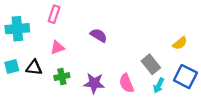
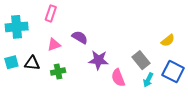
purple semicircle: (99, 35) -> (80, 37), moved
purple star: (94, 83) -> (98, 60), moved

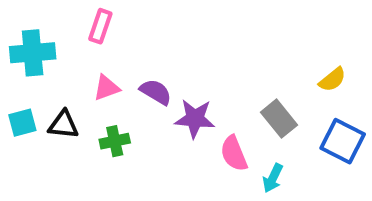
purple semicircle: (80, 37) -> (156, 92), moved
cyan arrow: (148, 80) -> (273, 178), moved

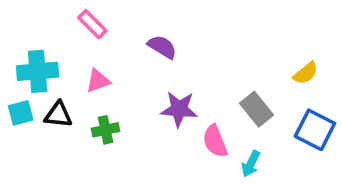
pink rectangle: (100, 26) -> (92, 24), turned -64
cyan cross: (33, 53) -> (38, 71), moved
purple semicircle: (156, 92) -> (162, 47), moved

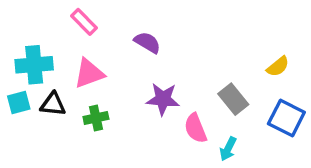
pink triangle: (98, 81) -> (89, 73), size x1.4

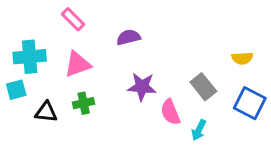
purple semicircle: (147, 42) -> (128, 37), turned -45
yellow semicircle: (278, 66) -> (242, 58), turned 36
black triangle: (53, 104) -> (46, 112), moved

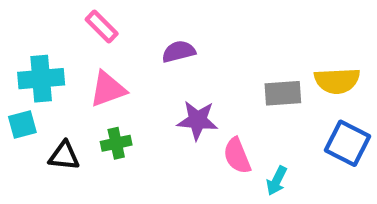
yellow semicircle: (242, 58) -> (337, 81), size x1.5
gray rectangle: (203, 87) -> (283, 93), moved, turned -55

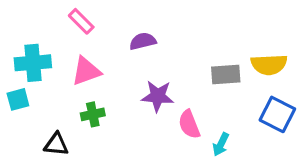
black triangle: (64, 156) -> (56, 144), moved

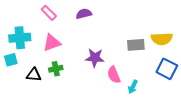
purple semicircle: (143, 41) -> (84, 14), moved
black triangle: (56, 144) -> (34, 75), moved

